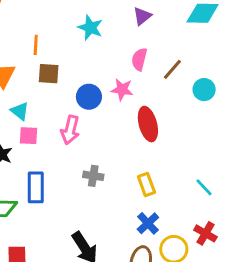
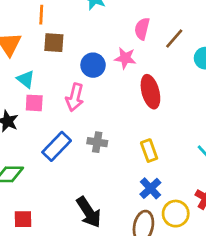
blue rectangle: (36, 187) -> (57, 146), moved, turned 44

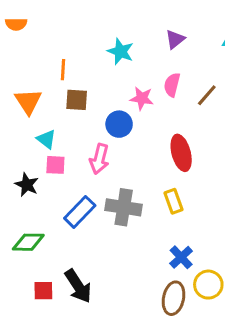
pink star: (125, 58) -> (142, 98), moved
gray cross: (97, 142) -> (124, 207), size x1.6
yellow rectangle: (149, 151) -> (174, 201), moved
black arrow: (89, 212) -> (78, 286), moved

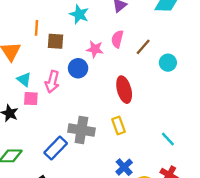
brown square: (77, 100) -> (56, 41), moved
pink arrow: (99, 159) -> (52, 82), moved
blue rectangle: (80, 212) -> (56, 148), moved

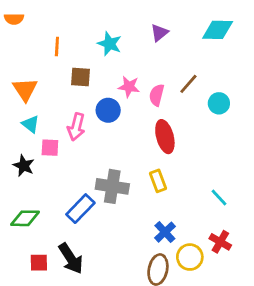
orange line: (36, 28) -> (57, 47), moved
pink semicircle: (117, 39) -> (157, 95), moved
cyan triangle: (24, 79) -> (31, 124), moved

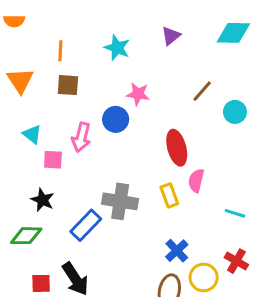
brown square: (80, 77) -> (68, 85), moved
orange triangle: (25, 89) -> (20, 81), moved
pink semicircle: (157, 95) -> (196, 181), moved
black star: (24, 166) -> (43, 200), moved
cyan line: (219, 197) -> (235, 213), turned -30

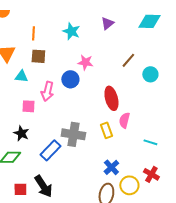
cyan triangle: (32, 134) -> (21, 76), moved, turned -32

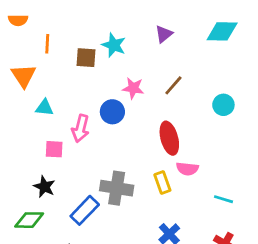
orange line: (33, 33) -> (47, 44), moved
brown square: (38, 56) -> (86, 58), moved
brown line: (128, 60) -> (173, 85), moved
pink semicircle: (124, 120) -> (187, 169), turned -98

